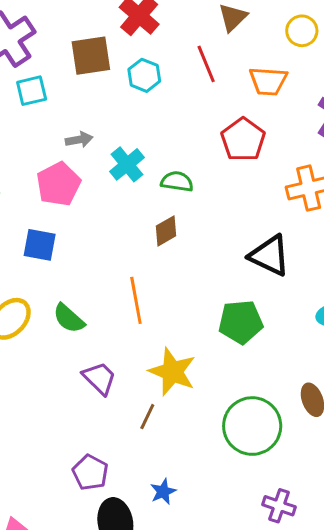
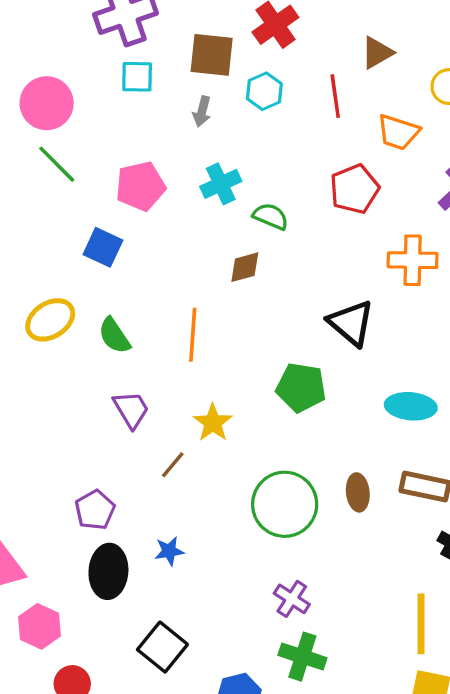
gray arrow: (79, 140) -> (202, 111), moved, turned 100
yellow star: (172, 372) -> (213, 423), size x0.7

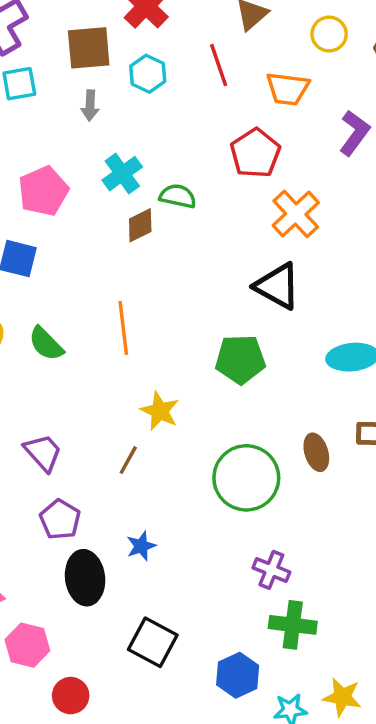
orange cross: (413, 260) -> (296, 214), moved, turned -33
brown diamond: (245, 267) -> (140, 225), moved
purple trapezoid: (131, 410) -> (43, 453), moved

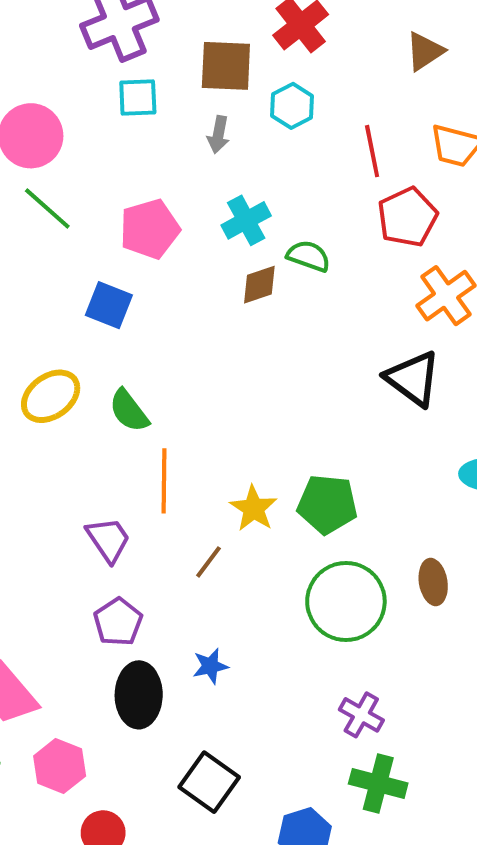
red line: (219, 65) -> (372, 151), moved
orange line: (123, 328) -> (164, 481), moved
green pentagon: (240, 359) -> (327, 504), moved

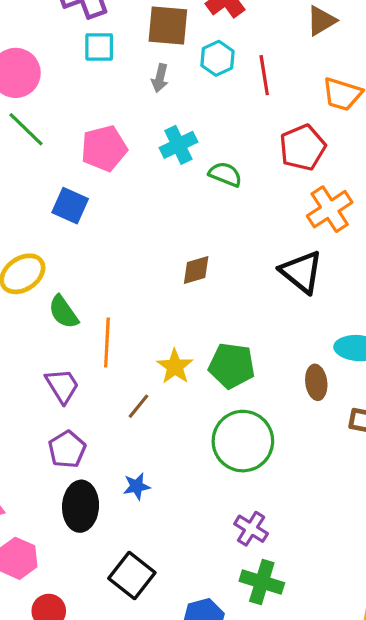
red line: (372, 151) -> (264, 75), moved
brown diamond: (259, 285) -> (196, 270), moved
green semicircle: (129, 411) -> (63, 312), moved
brown ellipse: (433, 582) -> (316, 382), moved

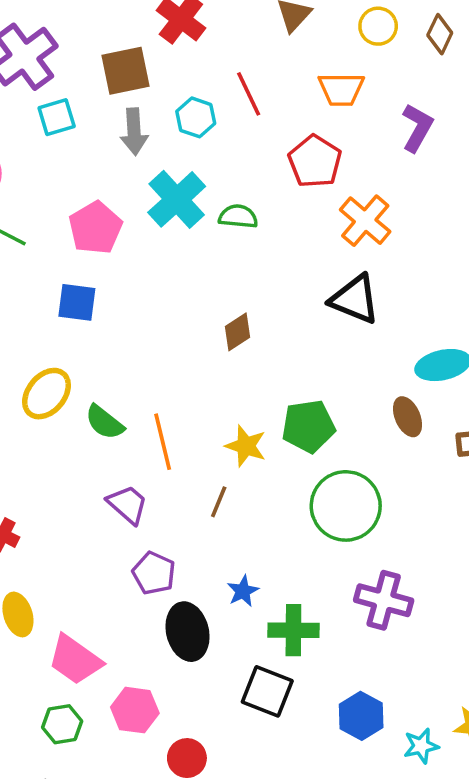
cyan hexagon: (217, 58) -> (196, 117), moved
gray arrow: (160, 78) -> (134, 132), size x1.4
cyan cross: (178, 145) -> (177, 199), size x1.4
purple cross: (251, 529) -> (384, 600), size x1.4
green cross: (262, 582) -> (293, 630), moved

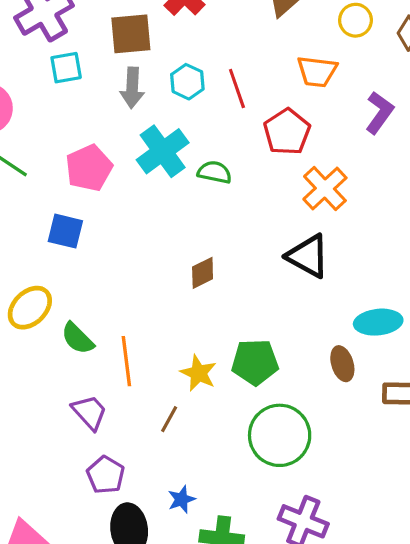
red line: (249, 94) -> (237, 89), moved

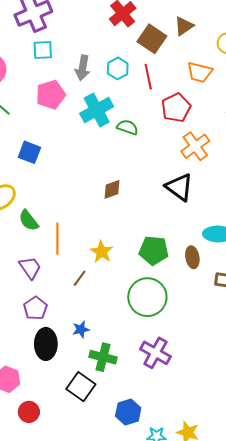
brown square: (131, 34) -> (152, 39), moved, turned 32
pink pentagon: (89, 168) -> (51, 95), moved
green pentagon: (255, 362) -> (154, 250), moved

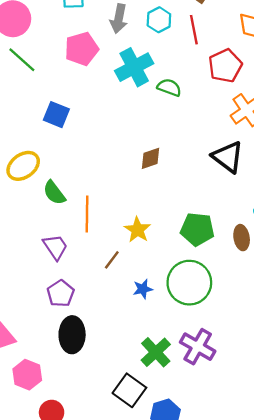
blue star: (81, 329) -> (143, 289), moved
green cross: (103, 357) -> (156, 352), moved, turned 32
black square: (81, 387) -> (129, 390), moved

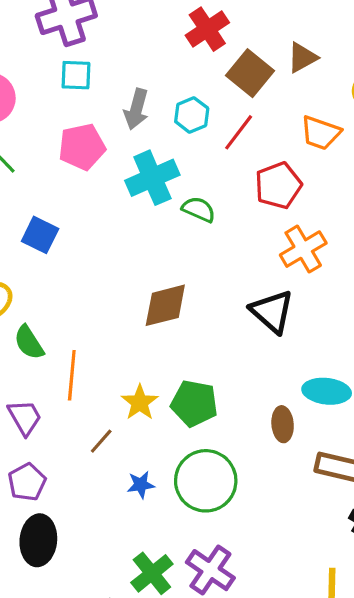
red line: (194, 30) -> (239, 132), turned 44
brown diamond: (150, 158) -> (165, 305), size x1.5
green pentagon: (197, 229) -> (194, 403), moved

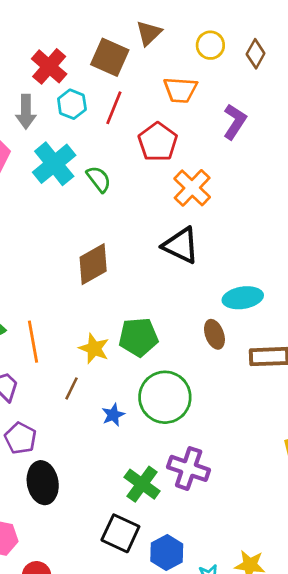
red cross: (207, 29) -> (49, 66), moved
green semicircle: (199, 209) -> (99, 179), turned 44

